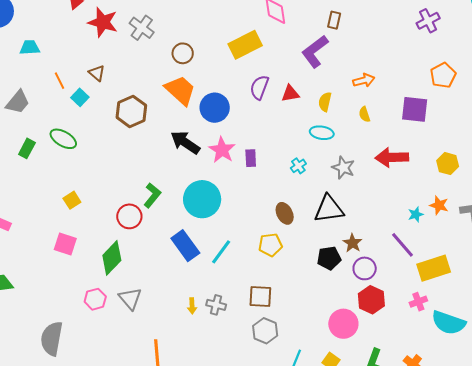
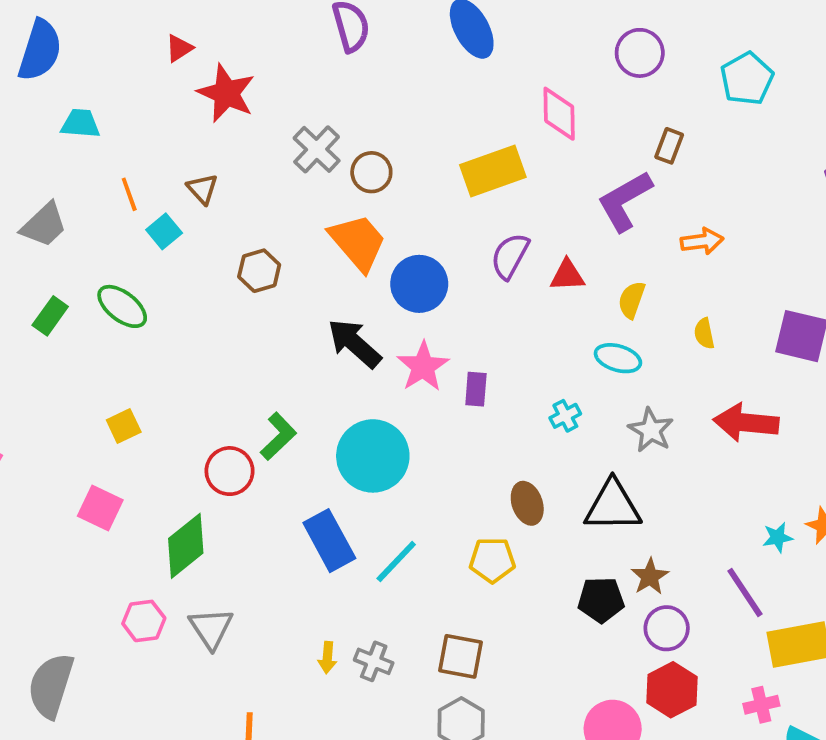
gray cross: (142, 28) -> (317, 149), moved
orange arrow: (364, 80) -> (702, 241), moved
brown hexagon: (131, 111) -> (259, 271), size x0.7

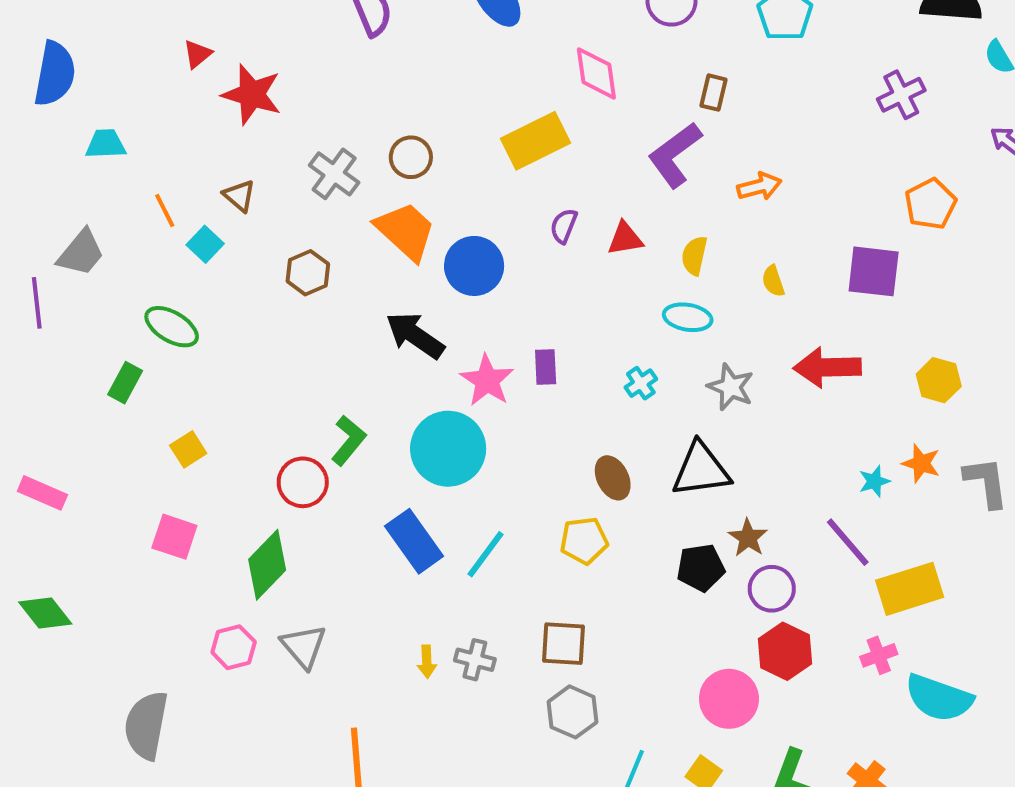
gray cross: (317, 149) -> (334, 174), moved
purple semicircle: (510, 256) -> (564, 226), size x0.7
green rectangle: (50, 316) -> (125, 383), moved
pink star: (423, 367) -> (487, 380), moved

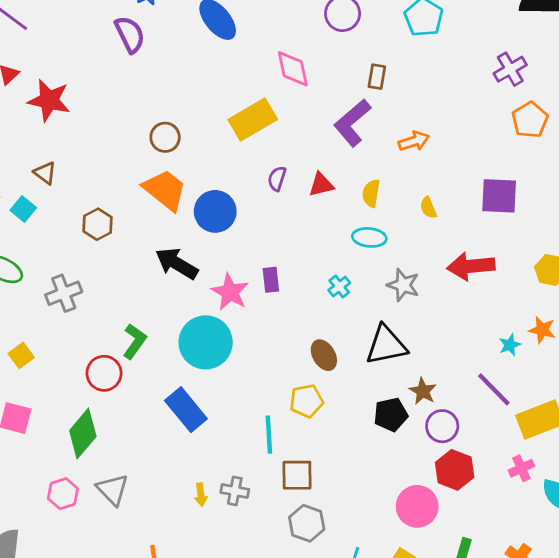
gray cross: (334, 174) -> (64, 293), moved, turned 36
orange pentagon: (930, 204) -> (530, 120), moved
cyan line: (485, 554) -> (269, 435), moved, turned -36

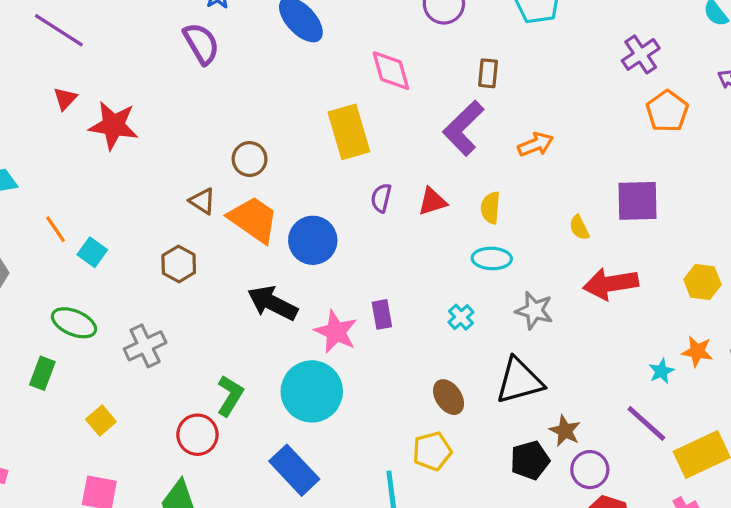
yellow rectangle: (253, 119) -> (349, 132), turned -72
brown triangle: (45, 173) -> (202, 201), moved
yellow semicircle: (428, 208) -> (579, 228), moved

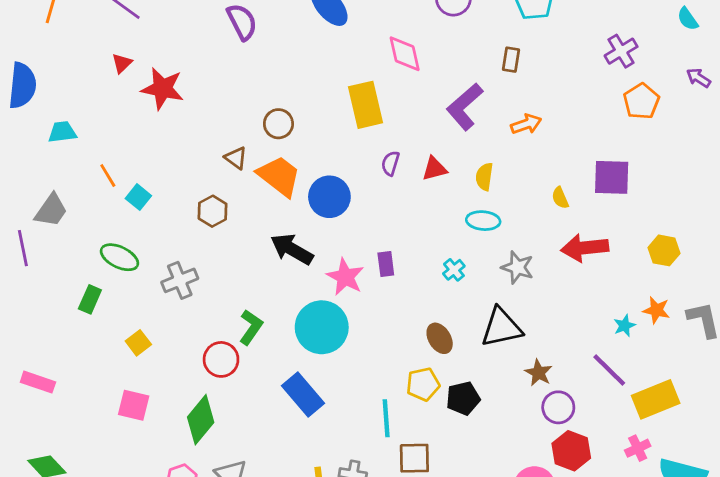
brown rectangle: (488, 73) -> (511, 60), moved
black pentagon: (530, 460) -> (463, 398), moved

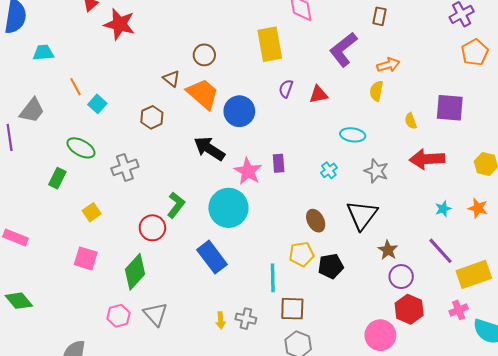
yellow semicircle: (484, 177) -> (376, 91), moved
cyan star: (624, 326) -> (443, 209), moved
black triangle: (501, 327) -> (362, 215), turned -44

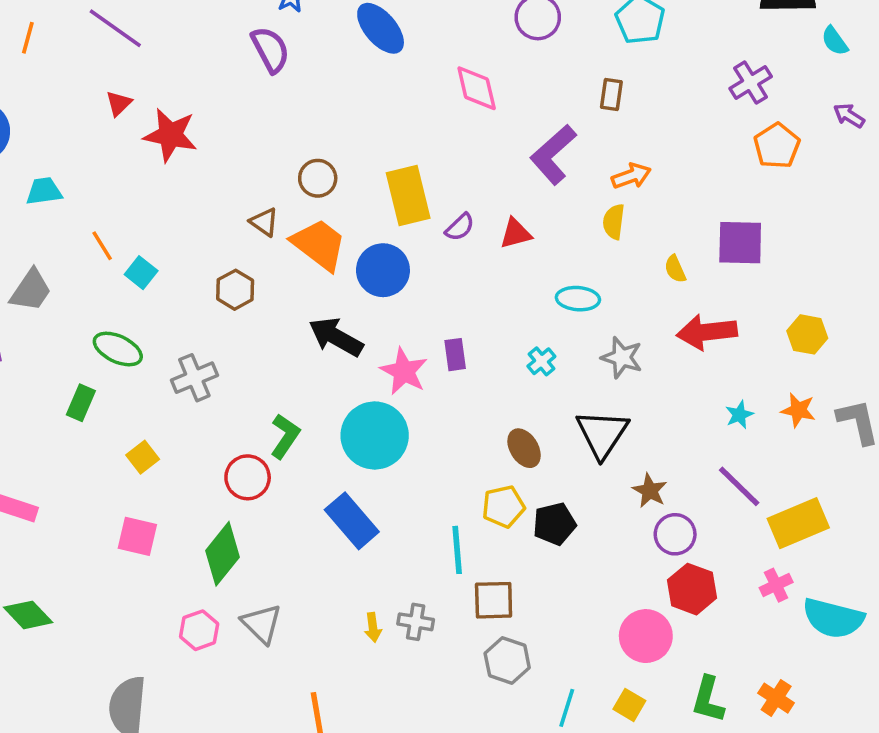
yellow rectangle: (270, 44) -> (408, 195), moved
purple semicircle: (286, 89) -> (460, 227), turned -150

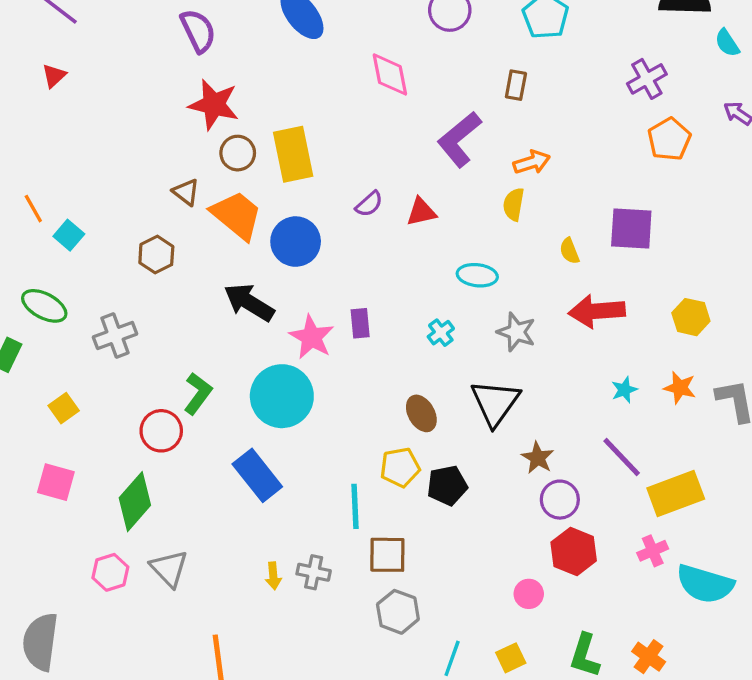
red star: (170, 135) -> (214, 105), moved
yellow rectangle: (408, 195) -> (293, 154), moved
pink circle: (646, 636) -> (529, 594), size x0.6
yellow square: (629, 705) -> (511, 658), turned 32

